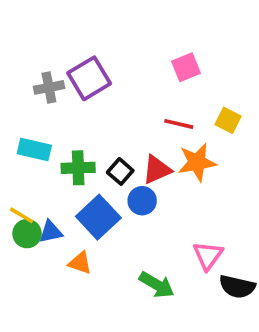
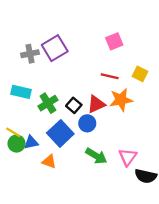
green cross: (78, 168) -> (48, 103), turned -30
green arrow: (157, 285) -> (96, 156), moved

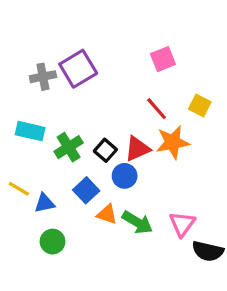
red line: (110, 76) -> (157, 109), turned 36
blue square: (60, 133) -> (86, 190), size x0.7
green circle: (17, 144) -> (53, 242), moved
orange triangle: (49, 162) -> (107, 214), moved

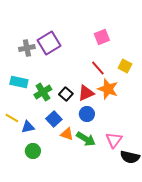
orange star: (173, 142) -> (108, 89), turned 30
blue circle: (125, 176) -> (87, 114), moved

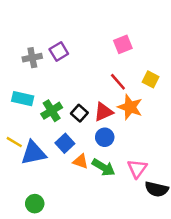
purple square: (49, 43) -> (59, 52), size x0.7
blue triangle: (28, 127) -> (34, 153), size x1.6
green circle: (33, 151) -> (35, 204), moved

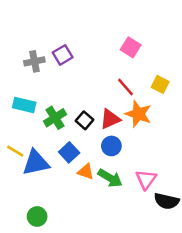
pink square: (123, 44) -> (131, 47), turned -36

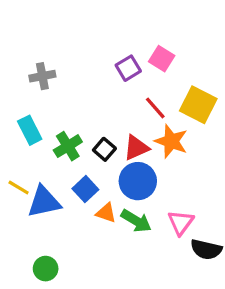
purple square: (63, 55) -> (128, 68), moved
yellow square: (160, 84) -> (198, 105), size x1.6
cyan rectangle: (24, 105) -> (30, 130), turned 50
blue circle: (111, 146) -> (138, 181), size x1.5

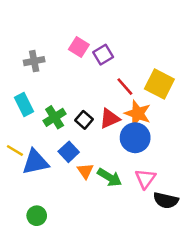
pink square: (162, 59) -> (79, 47), moved
blue circle: (138, 181) -> (135, 138), moved
orange triangle: (106, 213) -> (85, 171), turned 36

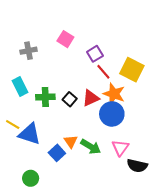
purple square: (103, 55) -> (95, 54), moved
green cross: (55, 117) -> (45, 97), turned 30
blue square: (69, 152) -> (57, 153), moved
blue triangle: (35, 162) -> (30, 134), turned 30

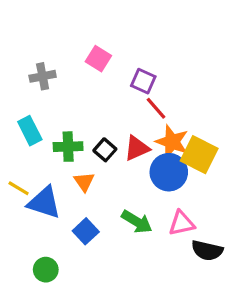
purple square: (95, 54) -> (143, 81), turned -35
yellow square: (132, 70) -> (199, 155), moved
orange triangle: (71, 141) -> (84, 182), moved
pink triangle: (120, 148) -> (182, 223), turned 42

